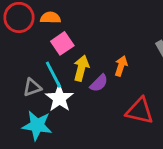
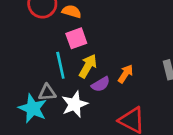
gray triangle: (32, 87) -> (47, 92), moved
white star: (59, 98) -> (75, 104), moved

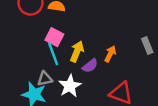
pink square: (76, 38) -> (54, 37), moved, turned -36

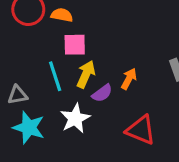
pink square: (54, 37) -> (75, 45), moved, turned -30
gray triangle: (45, 79) -> (18, 95), moved

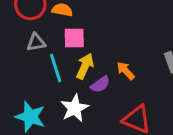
orange arrow: (129, 79) -> (126, 71), turned -72
gray triangle: (18, 95) -> (36, 42), moved

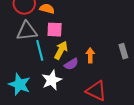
gray triangle: (36, 42) -> (27, 31), size x1.5
orange arrow: (126, 71) -> (90, 55), turned 40

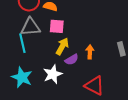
cyan line: (40, 50) -> (22, 43), moved

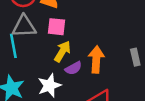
orange arrow: (90, 52) -> (96, 59), size x1.5

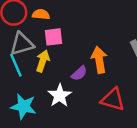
yellow arrow: (62, 51) -> (43, 61), moved

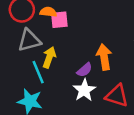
pink square: (53, 37) -> (59, 20), moved
cyan line: (16, 65) -> (38, 72), moved
white star: (60, 96) -> (84, 90), moved

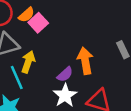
orange semicircle: (48, 12) -> (26, 15), turned 133
pink square: (59, 20) -> (38, 23), turned -36

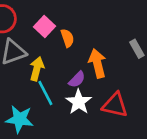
orange semicircle: (26, 15) -> (67, 38), moved, turned -63
cyan line: (17, 77) -> (45, 93), moved

